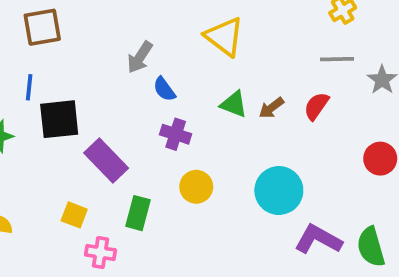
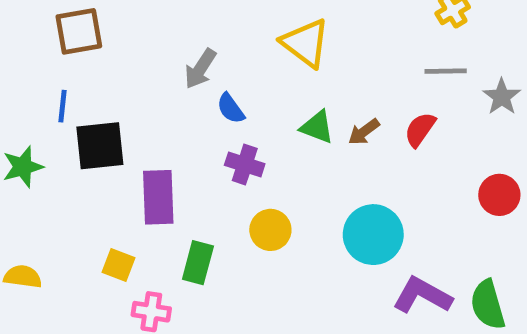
purple rectangle: (106, 160) -> (158, 197), turned 42

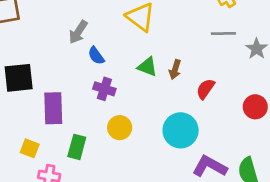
red semicircle: (420, 129) -> (205, 89), moved
brown arrow: (364, 132) -> (175, 69), turned -36

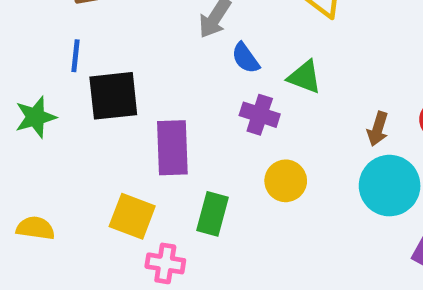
green triangle: (147, 67) -> (305, 77), moved
brown arrow: (175, 69) -> (378, 129), moved
yellow square: (30, 148) -> (132, 216), size x1.4

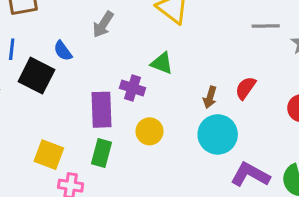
blue semicircle: (246, 58) -> (63, 51), moved
black square: (113, 96) -> (36, 76), turned 33
purple rectangle: (172, 148) -> (102, 110), moved

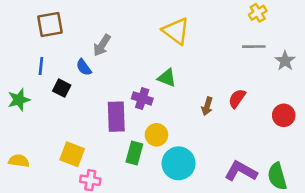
gray arrow: (103, 24) -> (102, 45), moved
black square: (36, 76) -> (62, 88), size x0.6
cyan circle: (218, 134) -> (179, 163), moved
green rectangle: (102, 153) -> (134, 153), moved

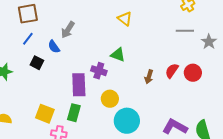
yellow triangle: (176, 31) -> (125, 19), size x0.7
blue line: (41, 66) -> (28, 39), moved, turned 32
red circle: (284, 115) -> (193, 73), moved
green rectangle: (134, 153) -> (74, 113), moved

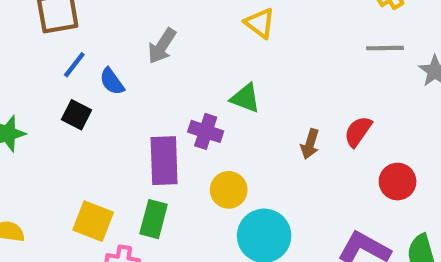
gray arrow: (68, 30) -> (162, 46), moved
blue line: (28, 39) -> (74, 65), moved
red circle: (193, 73) -> (398, 182), moved

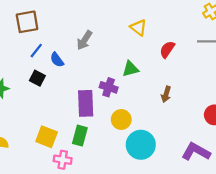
green triangle: (245, 98) -> (130, 69), turned -36
red semicircle: (358, 131) -> (167, 49), moved

